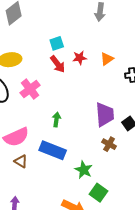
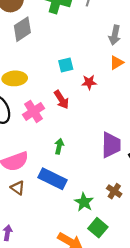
orange triangle: (107, 59) -> (117, 63), moved
red arrow: (58, 64) -> (61, 100), moved
brown cross: (109, 144) -> (114, 191), moved

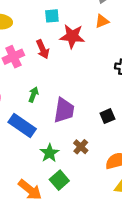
red star: (89, 82) -> (72, 36), size x1.6
purple trapezoid: (111, 145) -> (64, 110), moved

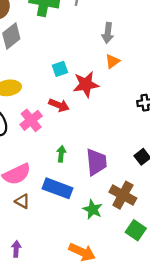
red arrow: (43, 49) -> (59, 105), turned -30
brown cross: (81, 147) -> (123, 195), size x1.6
green square: (59, 180) -> (136, 230), moved

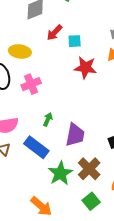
cyan square: (60, 69) -> (75, 41), moved
red arrow: (59, 105) -> (54, 33), moved, turned 96
green star: (93, 209) -> (60, 173), size x1.4

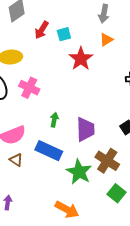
red star: (85, 68) -> (81, 59), turned -30
pink cross: (31, 84) -> (29, 88), turned -30

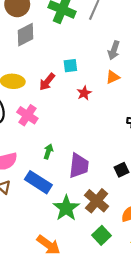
red arrow: (42, 30) -> (47, 82), moved
red star: (81, 59) -> (84, 93), size x0.6

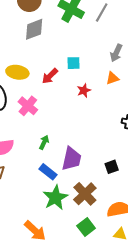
blue rectangle: (38, 182) -> (48, 172), moved, size x0.7

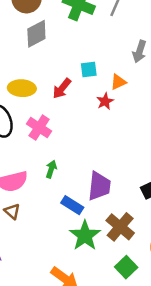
orange triangle: (112, 78) -> (118, 82), moved
green arrow: (44, 142) -> (51, 169), moved

